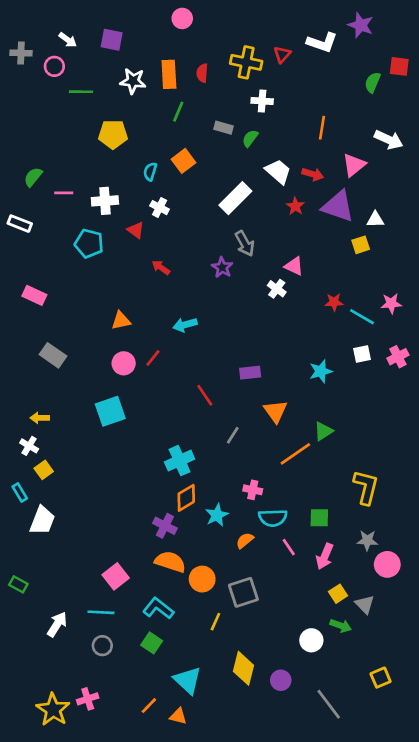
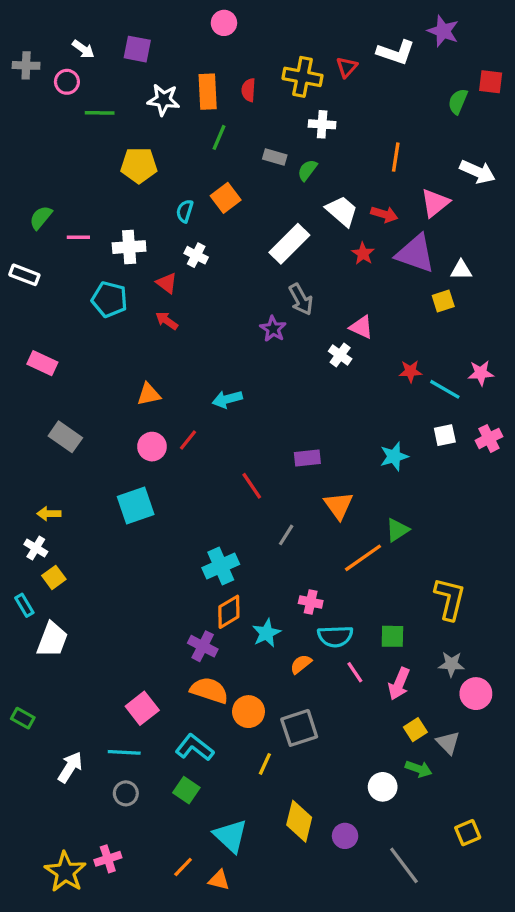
red arrow: (161, 267) -> (167, 321), moved

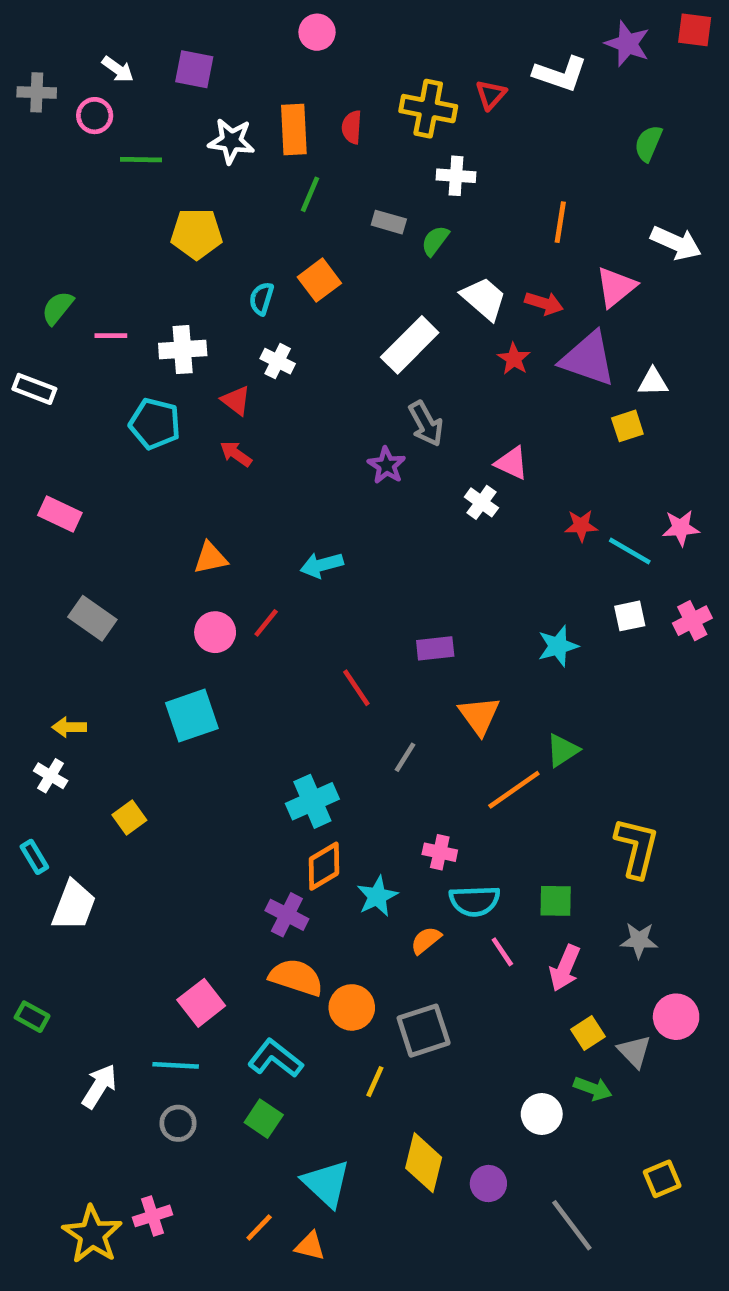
red square: (491, 82) -> (695, 30), moved
yellow square: (54, 577) -> (129, 817), moved
pink circle: (476, 694) -> (676, 1017), moved

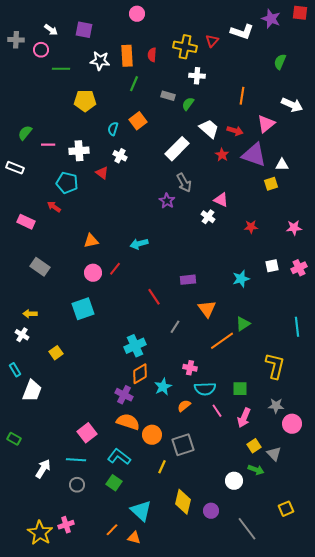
red arrow: (236, 454) -> (54, 207), moved
cyan line: (630, 551) -> (297, 327), moved, turned 54
pink circle: (676, 1017) -> (292, 424), moved

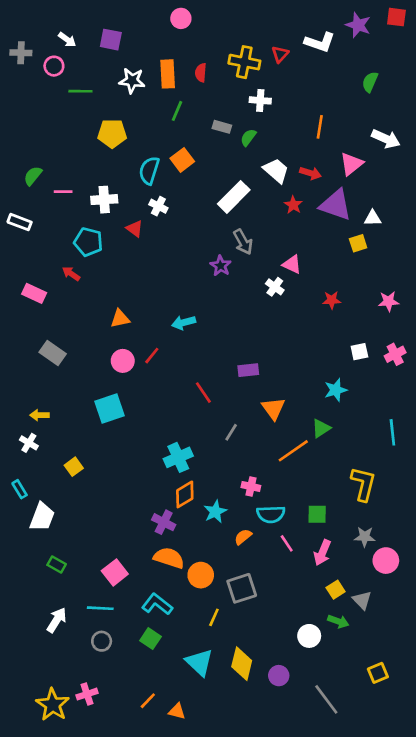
cyan semicircle: (113, 129) -> (149, 170), size x1.5
cyan star: (241, 279) -> (336, 390), moved
green rectangle: (14, 439) -> (57, 565), moved
cyan triangle: (141, 511) -> (199, 662), moved

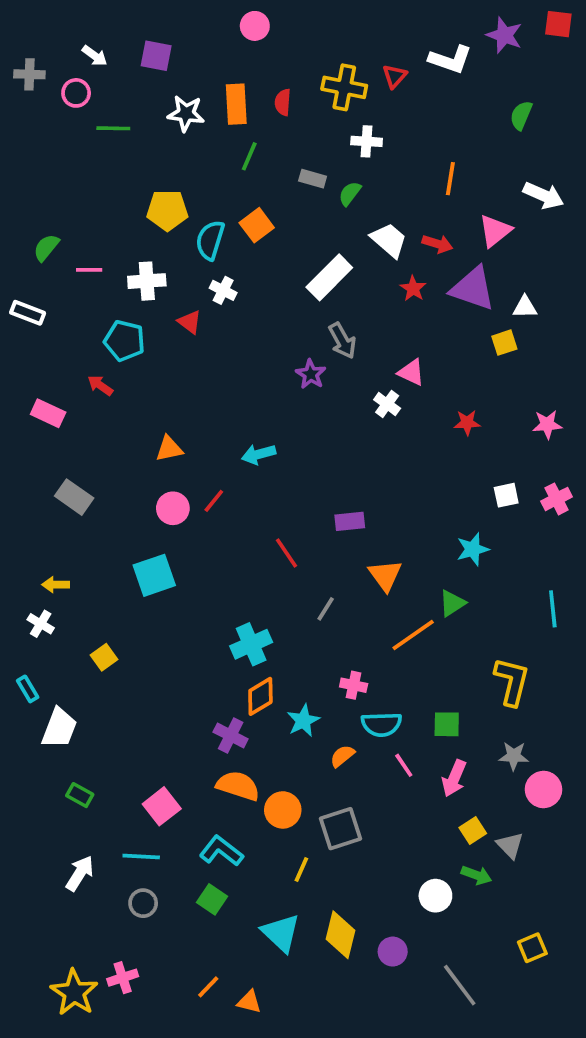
yellow pentagon: (112, 133) -> (167, 210), moved

